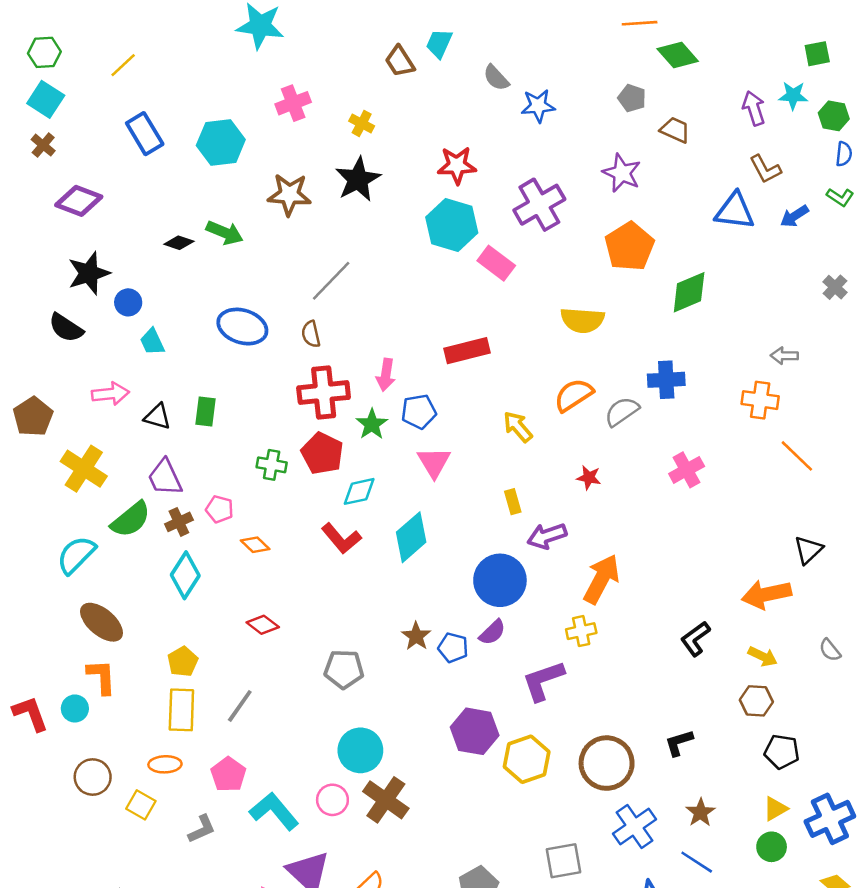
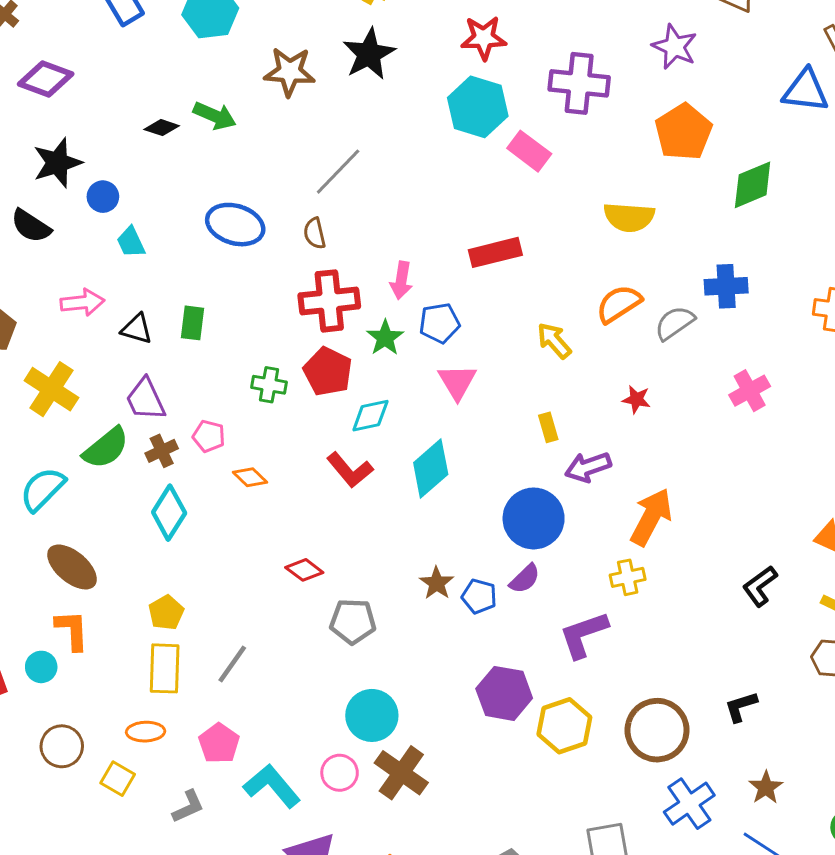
purple cross: (539, 205) -> (579, 83), turned 36
red diamond: (263, 625) -> (304, 570), moved

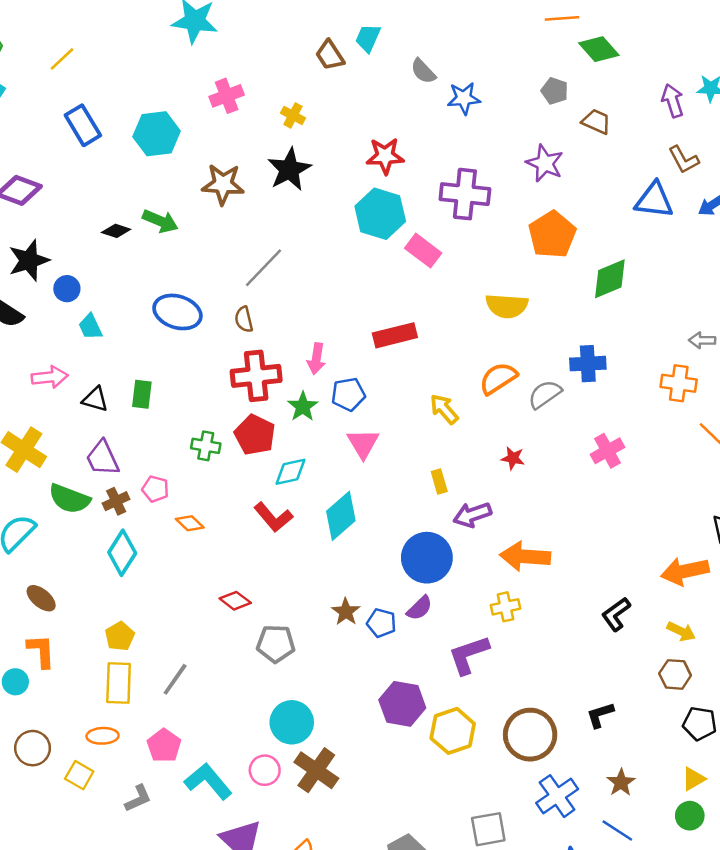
green semicircle: (106, 448) -> (69, 499), turned 60
orange arrow: (651, 517) -> (525, 556), turned -114
brown ellipse: (72, 567) -> (41, 598), size x0.7

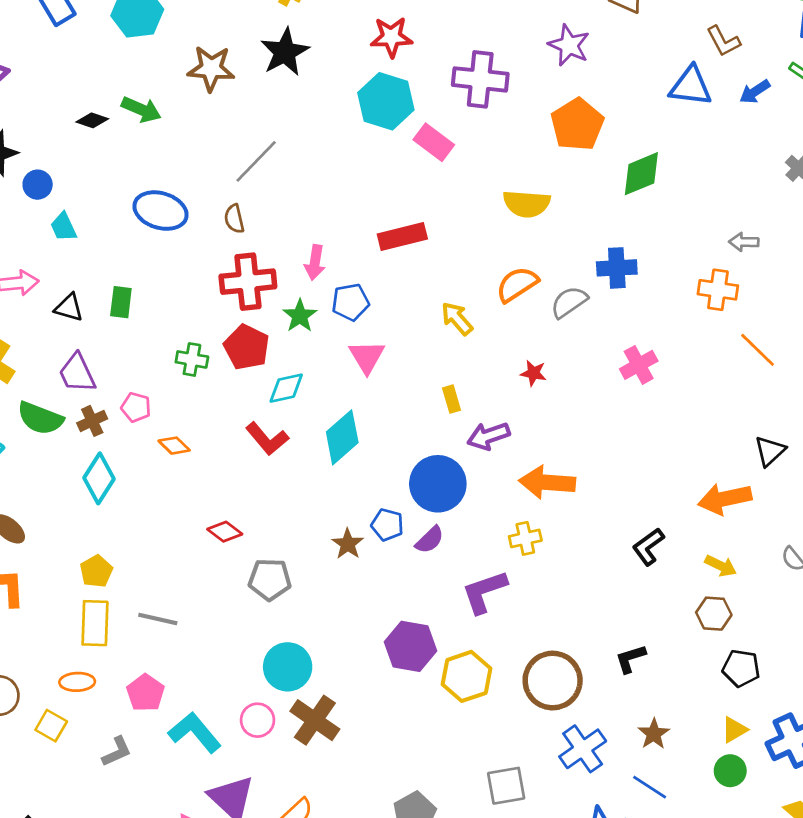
blue pentagon: (381, 623) -> (387, 525), moved
gray line: (175, 679) -> (158, 619), turned 68

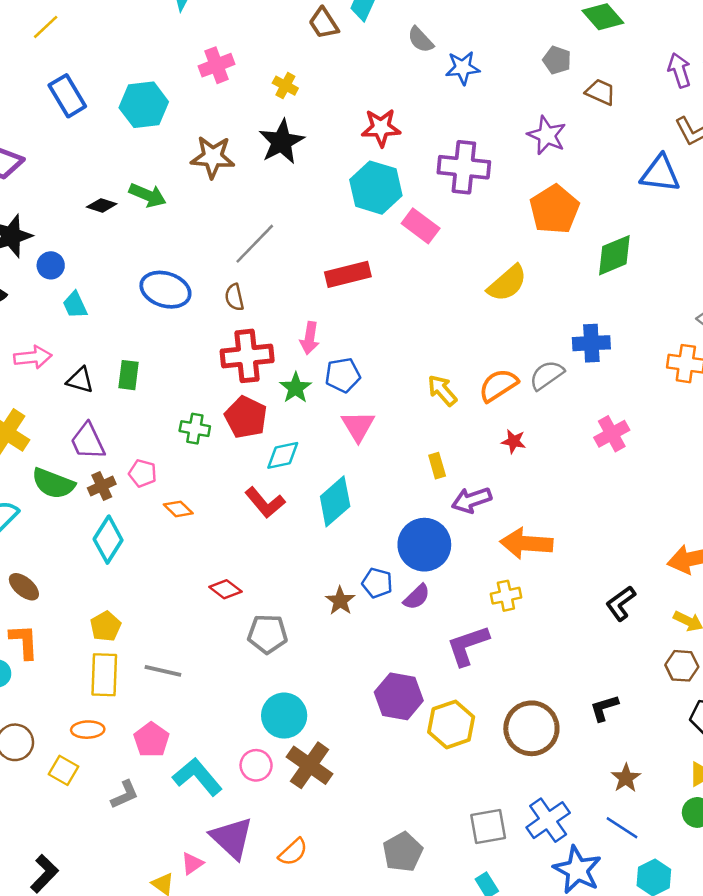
yellow semicircle: (527, 204) -> (507, 283), turned -45
red rectangle: (402, 237) -> (348, 274), moved
orange semicircle: (517, 284) -> (498, 385), moved
blue cross: (583, 749) -> (548, 820), moved

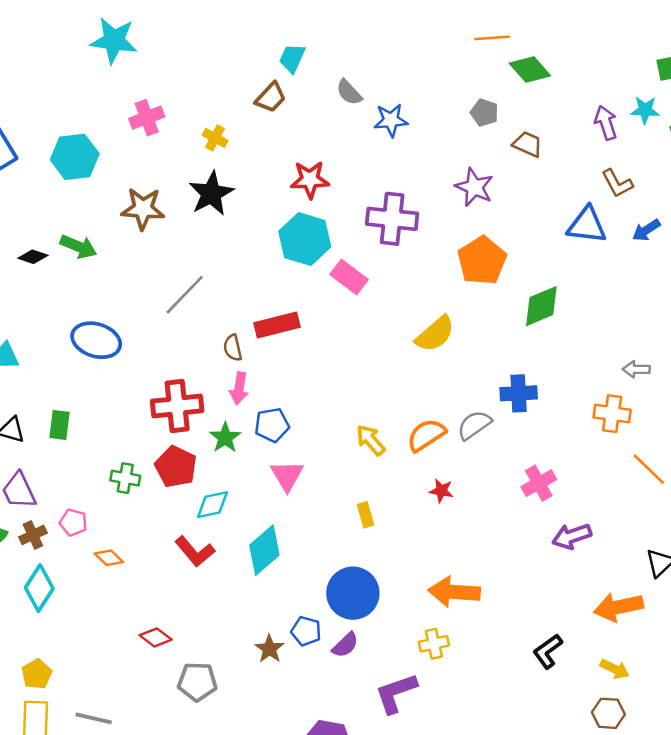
brown trapezoid: (324, 23) -> (271, 97), moved, turned -104
brown semicircle: (234, 297) -> (233, 348), moved
purple arrow: (472, 500) -> (572, 536), moved

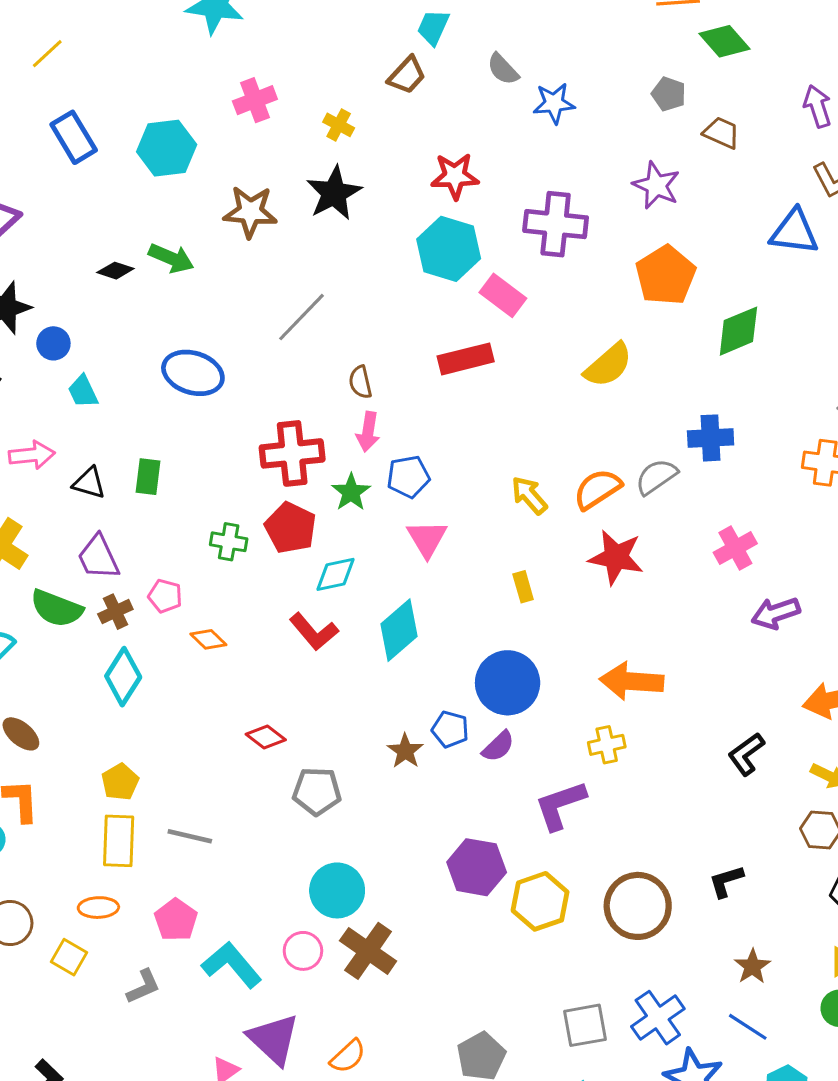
red rectangle: (277, 325) -> (466, 359), moved
red star: (441, 491) -> (616, 557), size x1.8

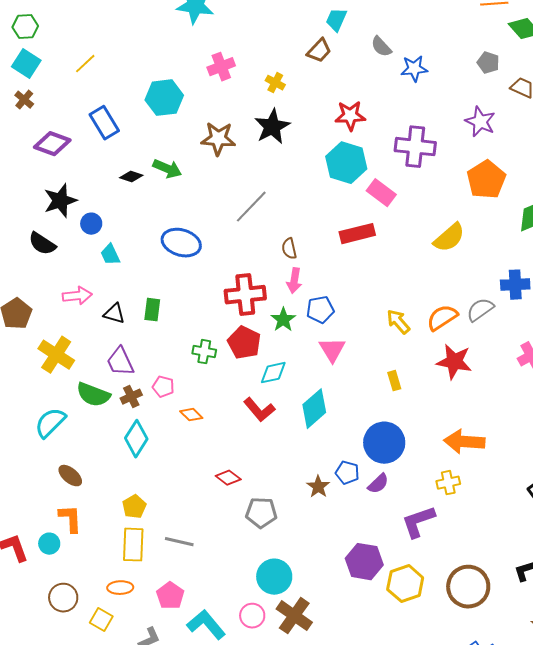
yellow line: (47, 54) -> (85, 64), moved
blue rectangle: (74, 137) -> (104, 123), moved

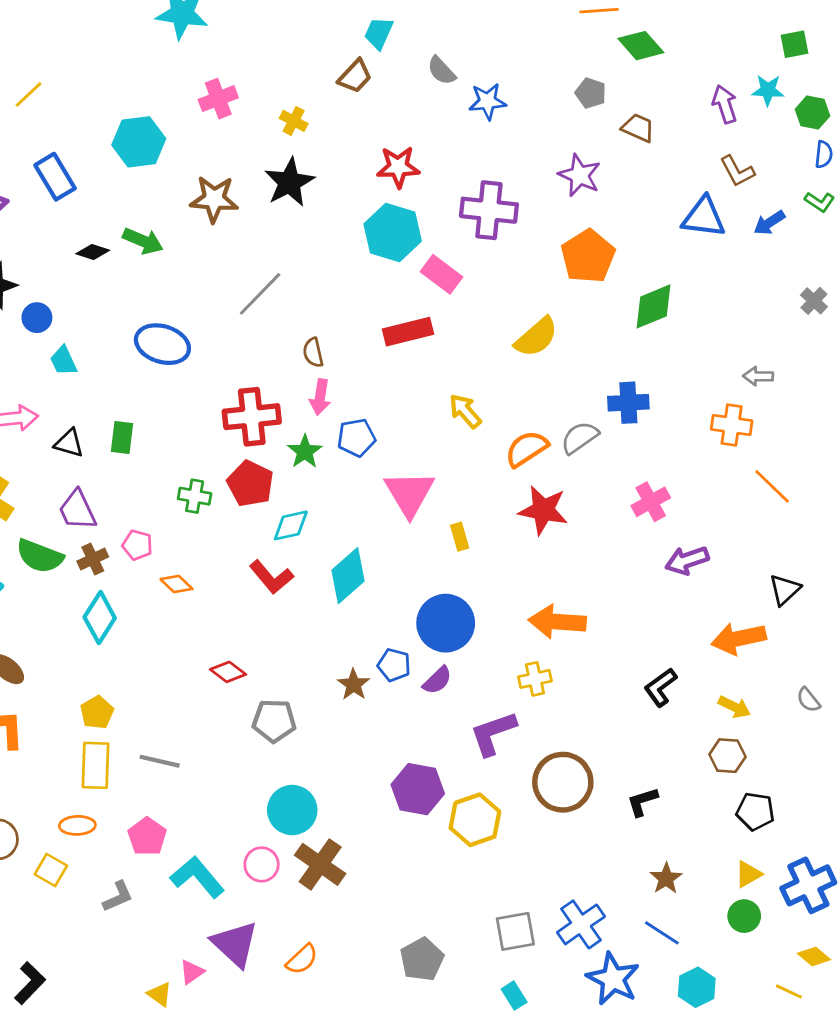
yellow arrow: (398, 322) -> (465, 411), moved
pink triangle: (332, 350) -> (409, 493), moved, size x1.4
brown circle: (468, 587) -> (563, 782), moved

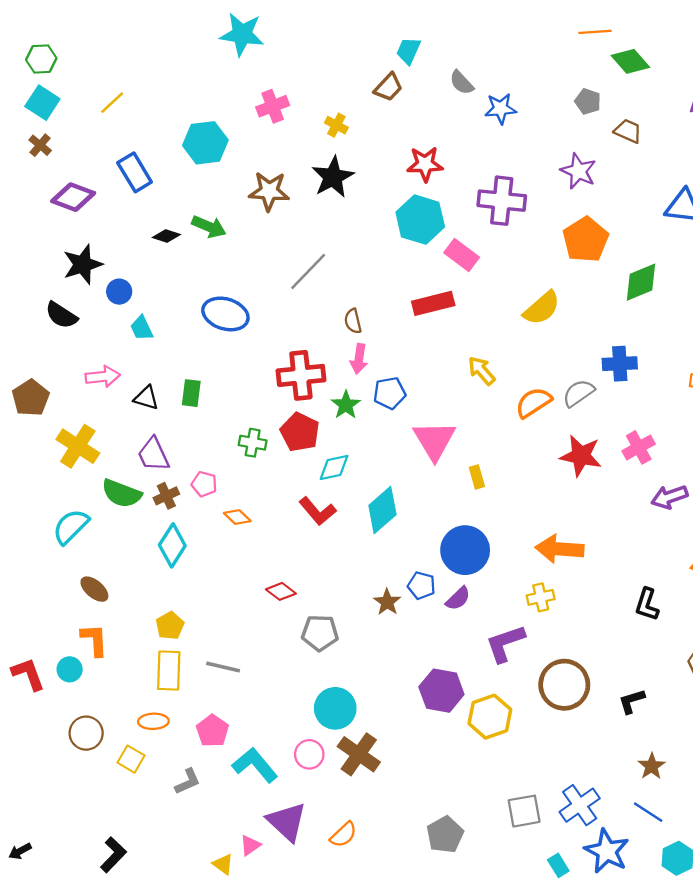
red star: (543, 510) -> (581, 456), moved
black L-shape: (660, 687) -> (647, 604), turned -36
cyan rectangle: (514, 996) -> (558, 865), moved

